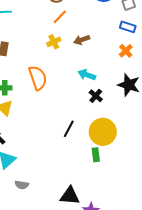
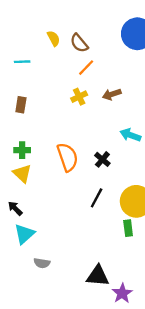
cyan arrow: (87, 75) -> (130, 135), moved
orange semicircle: (38, 78) -> (68, 157), moved
black cross: (96, 96) -> (102, 159), moved

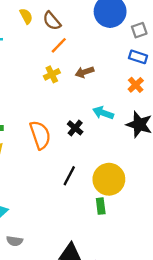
black cross: (102, 159) -> (75, 128), moved

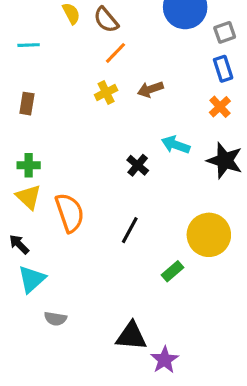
blue rectangle: (138, 57) -> (223, 69), turned 54
orange semicircle: (40, 135) -> (70, 213), moved
yellow circle: (109, 179) -> (209, 235), moved
green rectangle: (101, 206) -> (172, 271), turned 56

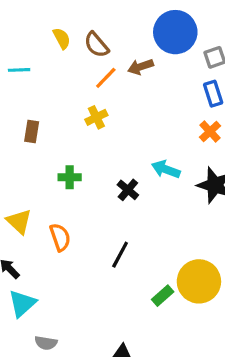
brown arrow: (150, 89) -> (141, 67), moved
brown rectangle: (27, 104) -> (32, 131), moved
green cross: (29, 165) -> (70, 177), moved
orange semicircle: (70, 213) -> (60, 237), size x0.7
yellow circle: (209, 235) -> (199, 281), moved

